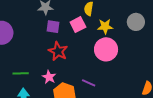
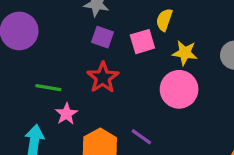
green line: (21, 73) -> (48, 88), moved
pink star: (49, 77) -> (66, 114), moved

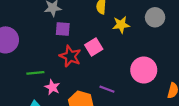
pink square: (142, 42) -> (94, 47), moved
pink circle: (179, 89) -> (144, 70), moved

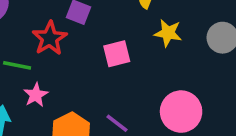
red star: (70, 56) -> (50, 38), moved

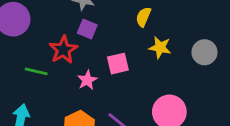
pink star: (36, 95) -> (87, 80), moved

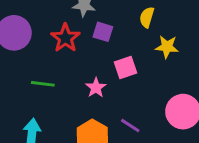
purple square: (87, 29) -> (103, 32), moved
red star: (63, 50) -> (65, 38), moved

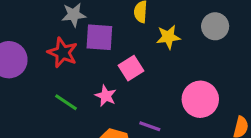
purple square: (103, 32) -> (99, 37), size x1.4
green line: (43, 84) -> (66, 102), moved, turned 40

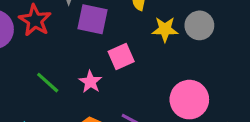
gray circle: (215, 26) -> (199, 25), moved
red star: (63, 53) -> (35, 20), moved

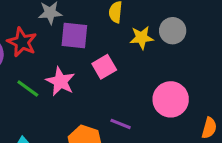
pink star: (90, 82) -> (60, 81), moved, size x1.4
green line: (48, 83) -> (28, 89), moved

